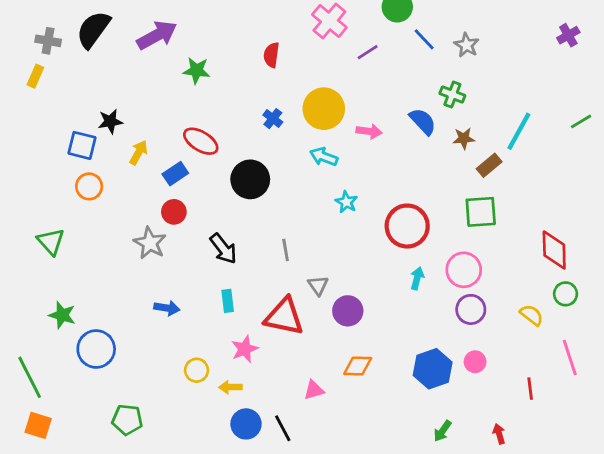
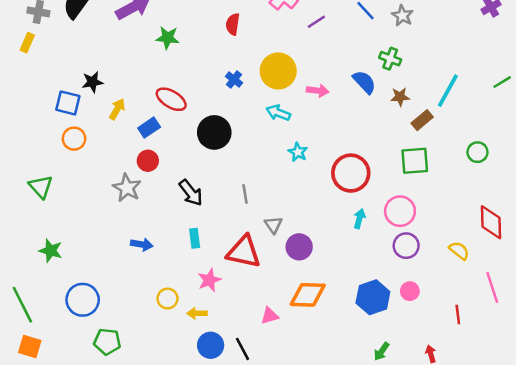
red diamond: (554, 250) -> (491, 222), moved
green circle: (566, 294) -> (477, 152), moved
blue circle: (96, 349) -> (83, 300), moved
orange diamond: (358, 366) -> (308, 295), size x1.4

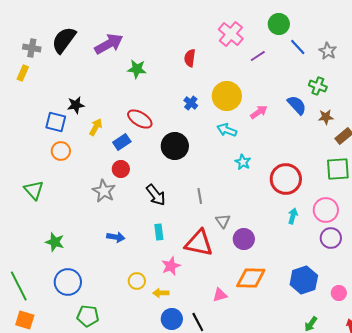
pink arrow: (318, 91) -> (259, 112), turned -42
green star: (51, 251) -> (55, 242), moved
pink circle: (410, 291) -> (339, 293), moved

